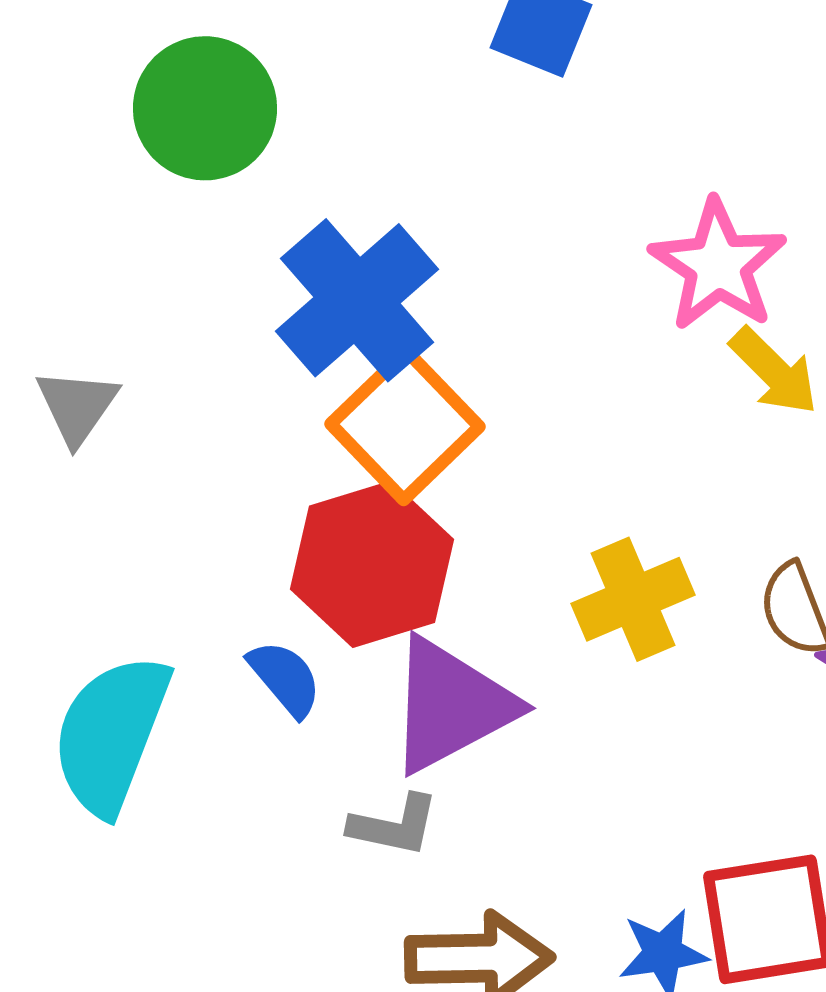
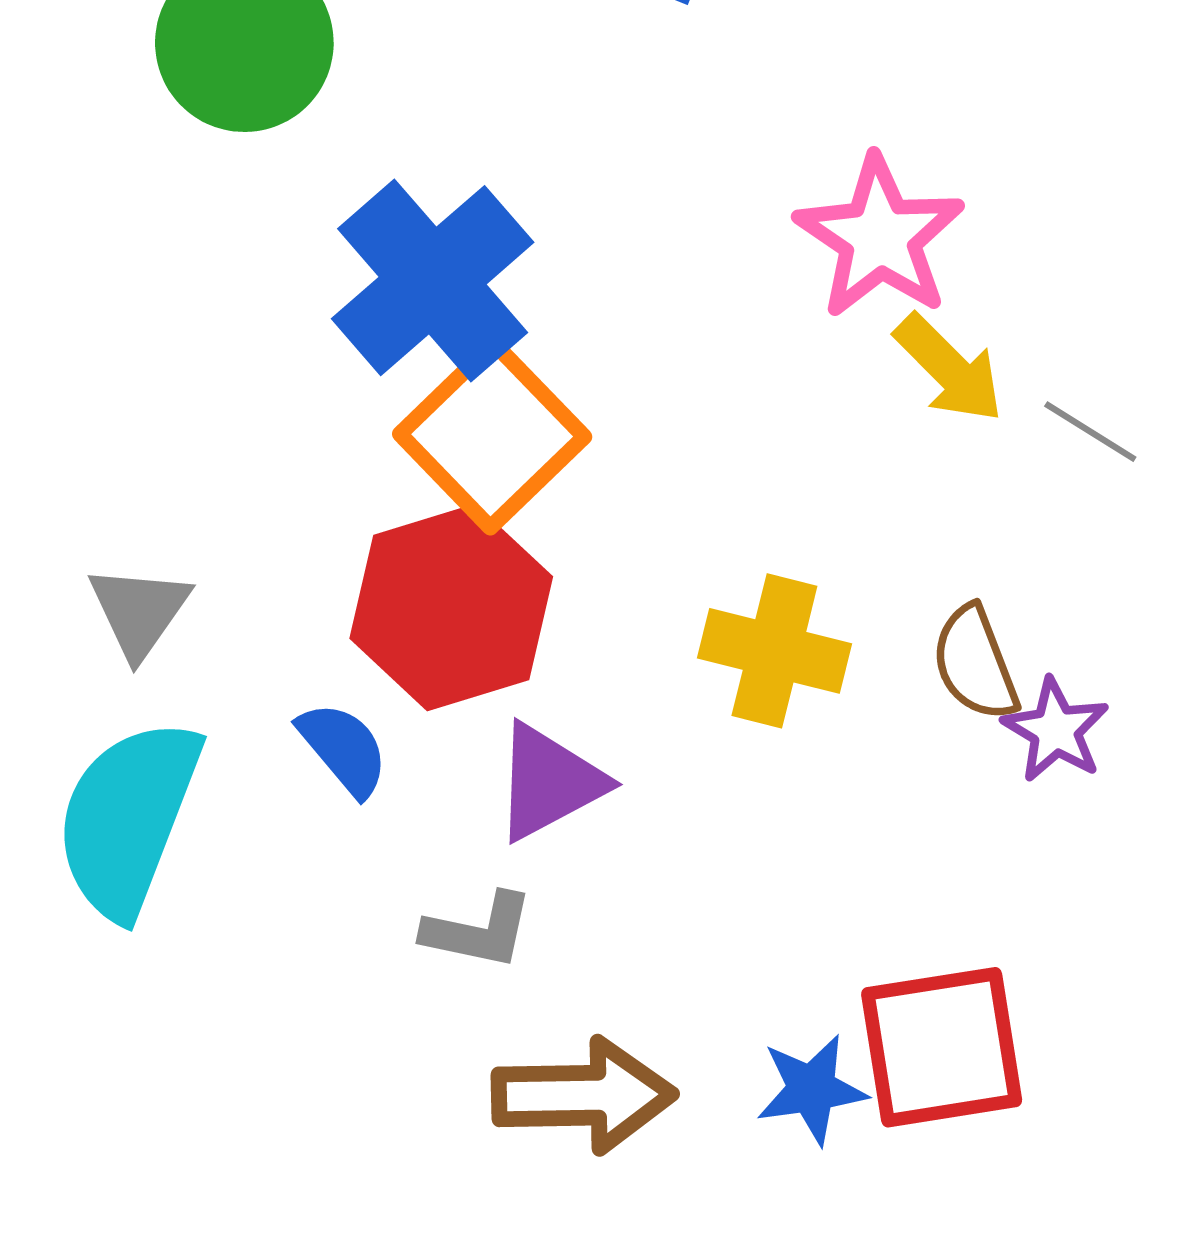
gray triangle: (77, 406) -> (139, 611), moved
yellow cross: (633, 599) -> (774, 651), turned 37
purple triangle: (451, 705) -> (549, 782), size x0.7

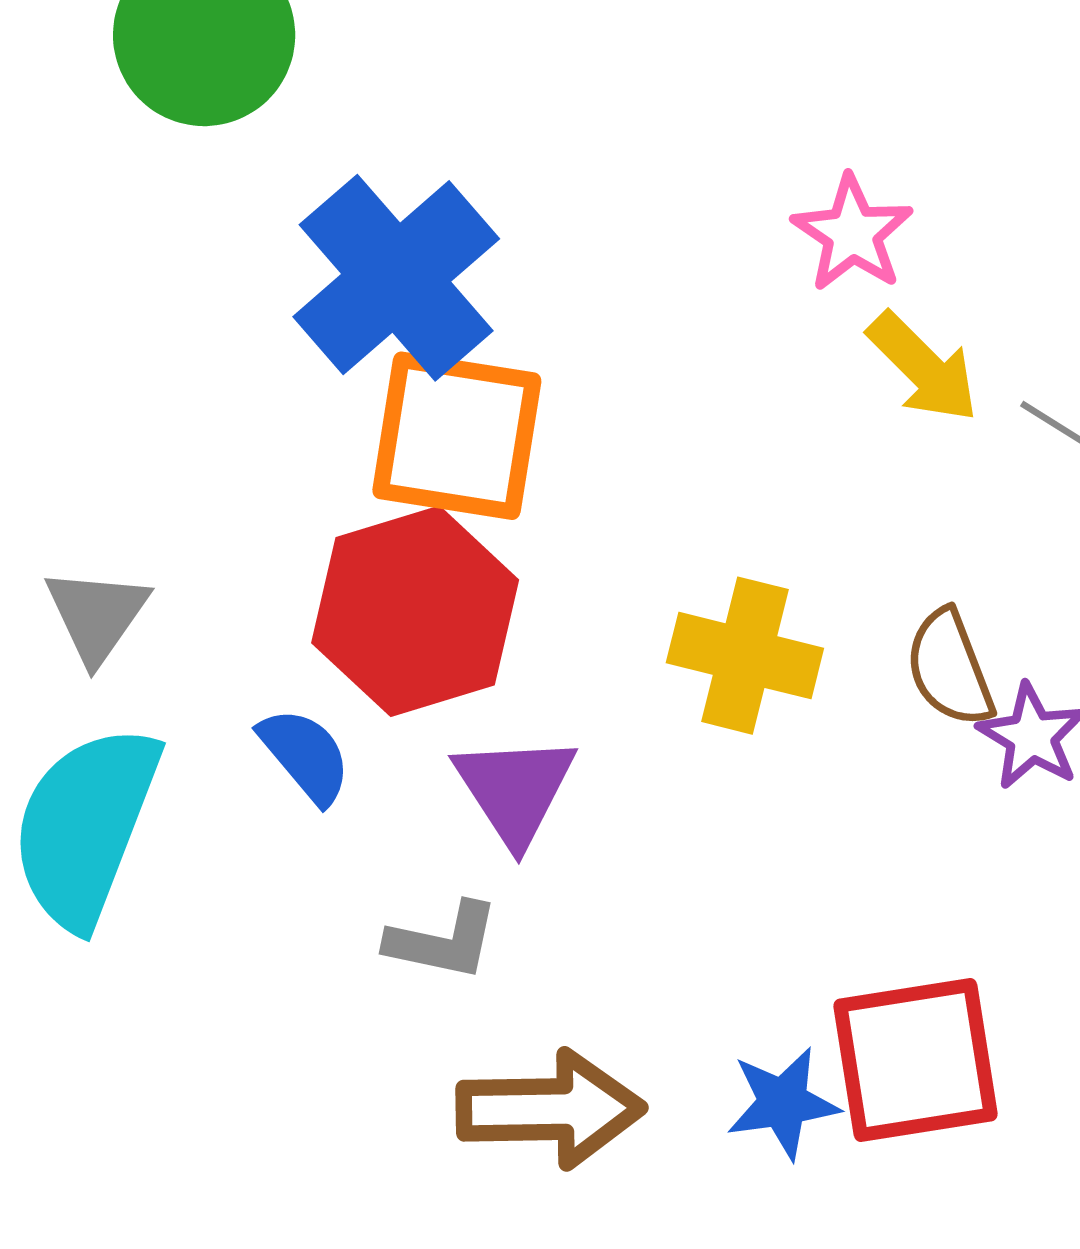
pink star: (880, 237) -> (852, 233), size x0.7
orange square: (492, 435) -> (457, 436), turned -37
purple triangle: (549, 782) -> (515, 790), turned -35

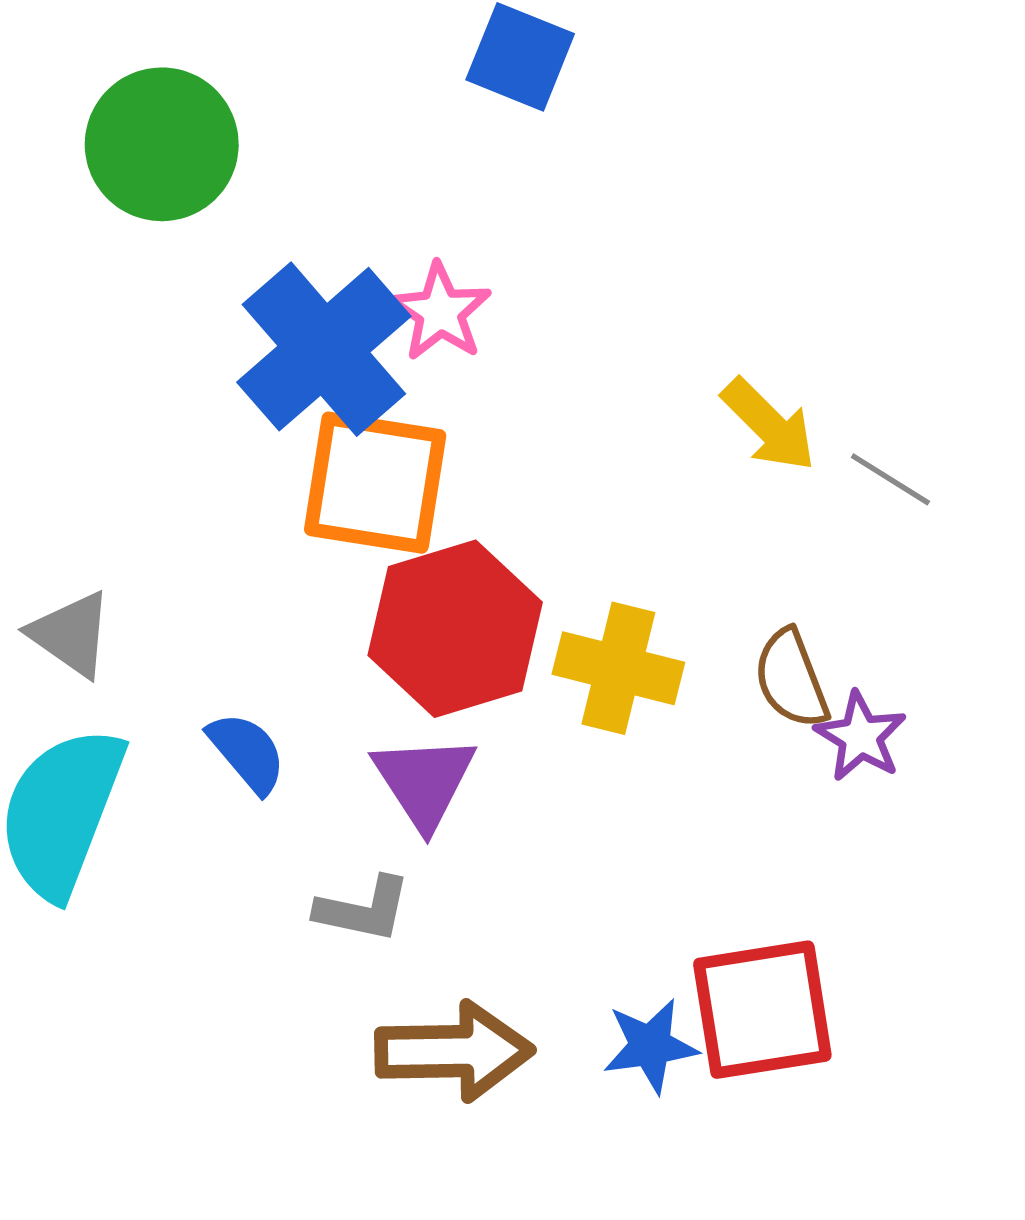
pink star: (852, 233) -> (440, 312), moved
red hexagon: (415, 611) -> (455, 629), moved
gray triangle: (97, 615) -> (71, 634), turned -30

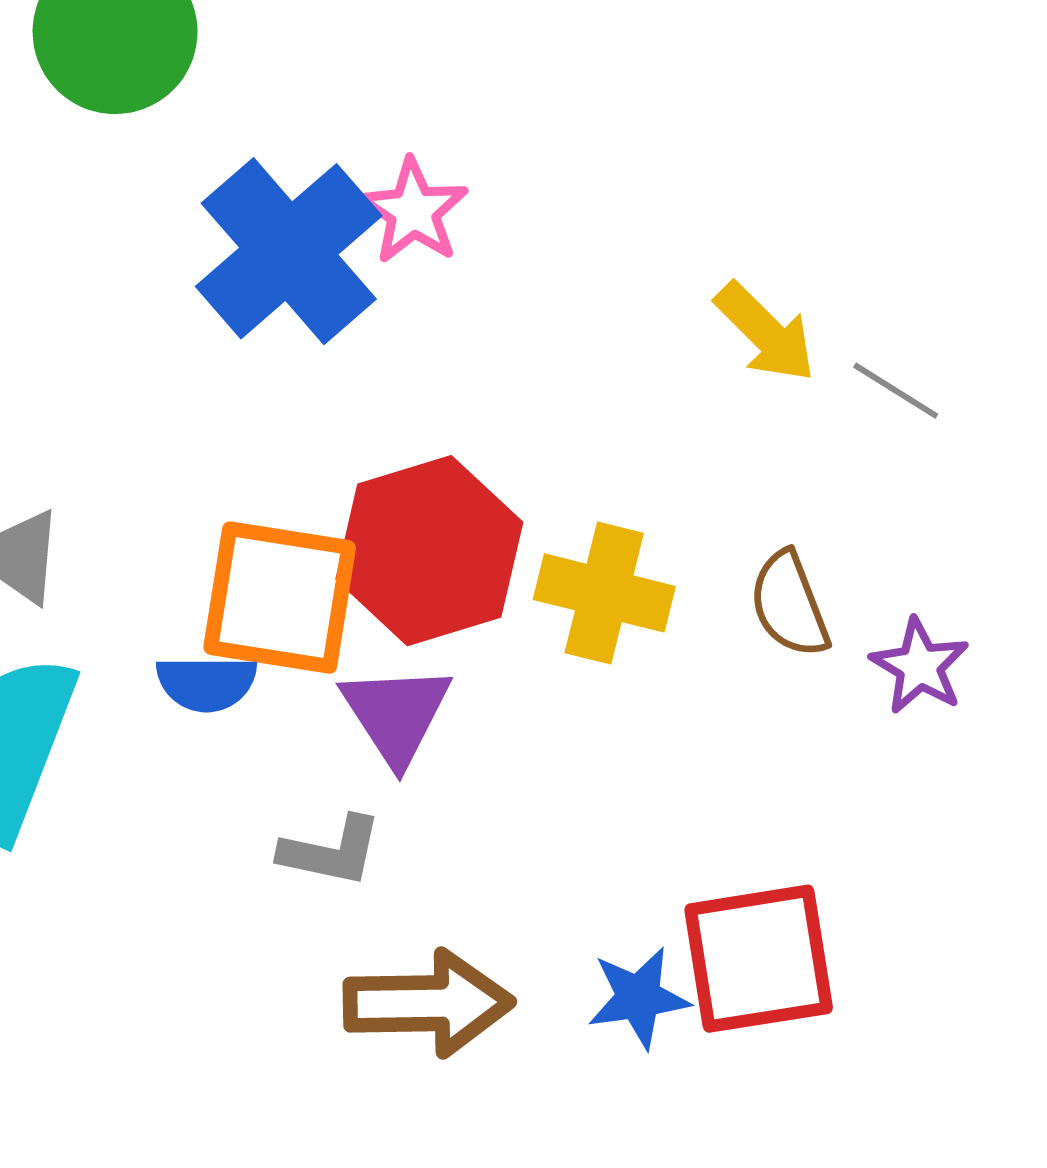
orange square: (375, 483) -> (280, 598), moved
purple star: (861, 737) -> (920, 666), moved
blue semicircle: (247, 753) -> (206, 683), turned 130

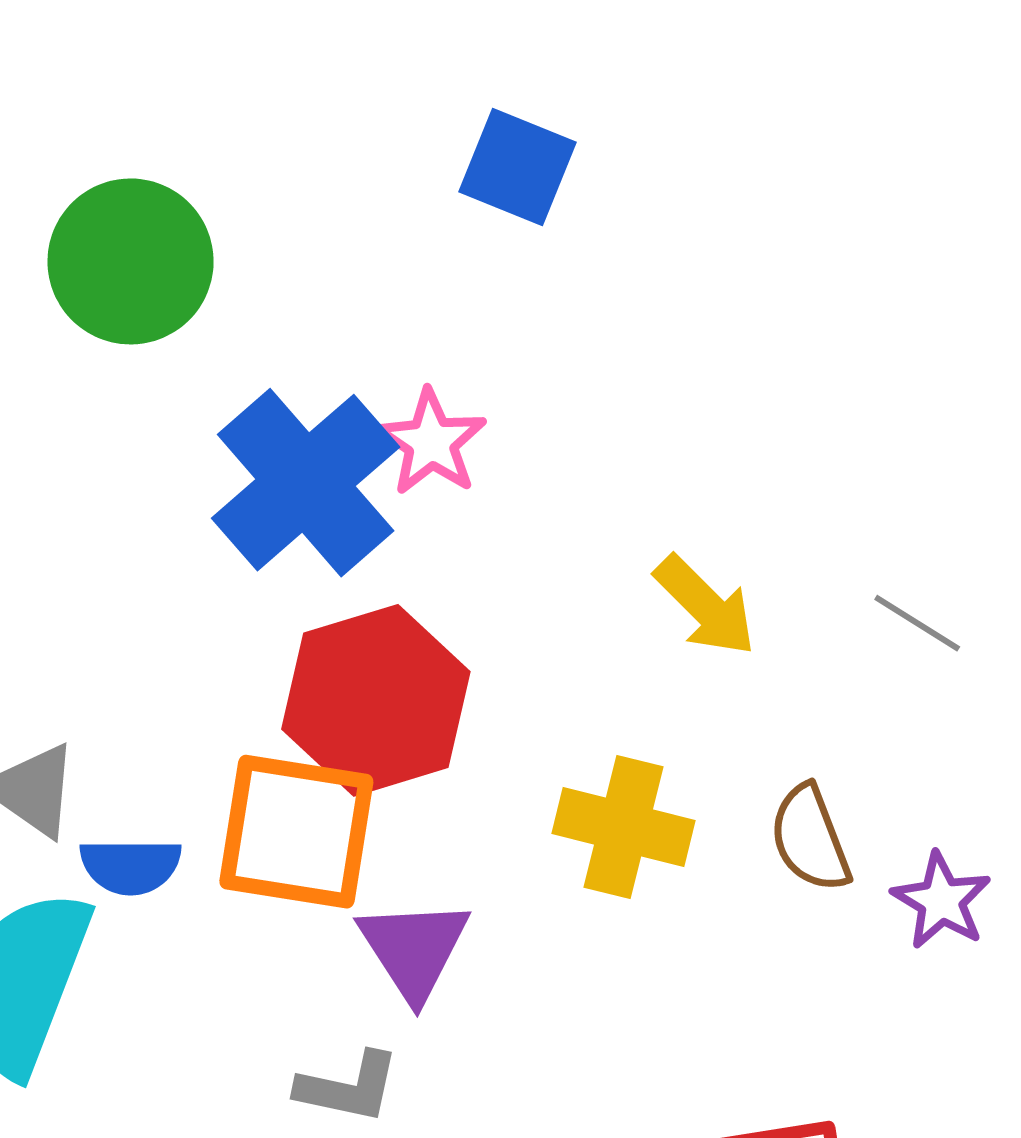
yellow arrow: (765, 332) -> (705, 606), moved
red hexagon: (429, 551) -> (376, 700), moved
blue semicircle: (206, 683) -> (131, 866), moved

